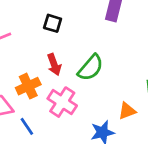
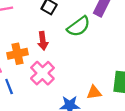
green semicircle: (91, 68) -> (79, 26), moved

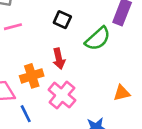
orange triangle: (94, 92) -> (122, 93), moved

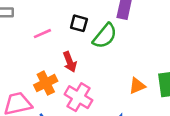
black square: (62, 20) -> (79, 23), moved
pink line: (13, 27) -> (42, 34), moved

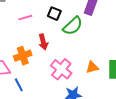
pink cross: (78, 97) -> (61, 69), moved

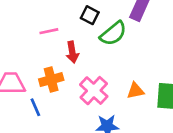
pink line: (25, 18) -> (49, 31), moved
orange cross: (23, 56) -> (51, 80), moved

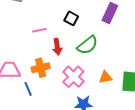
green semicircle: (113, 33) -> (87, 45), moved

